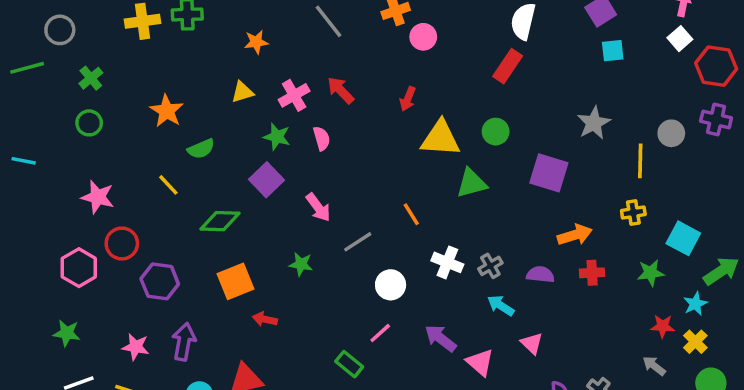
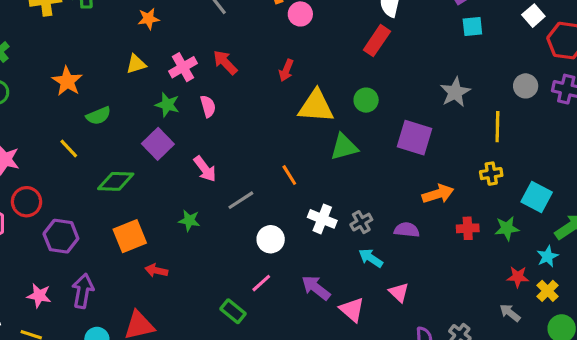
gray circle: (671, 133) -> (526, 86), moved
red cross: (592, 273) -> (468, 228), moved

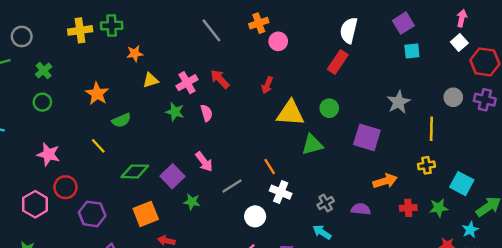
orange star: (149, 19) -> (135, 53), moved
purple square: (158, 144) -> (172, 176), moved
white cross: (322, 219) -> (281, 192), moved
cyan arrow: (371, 258) -> (322, 232), moved

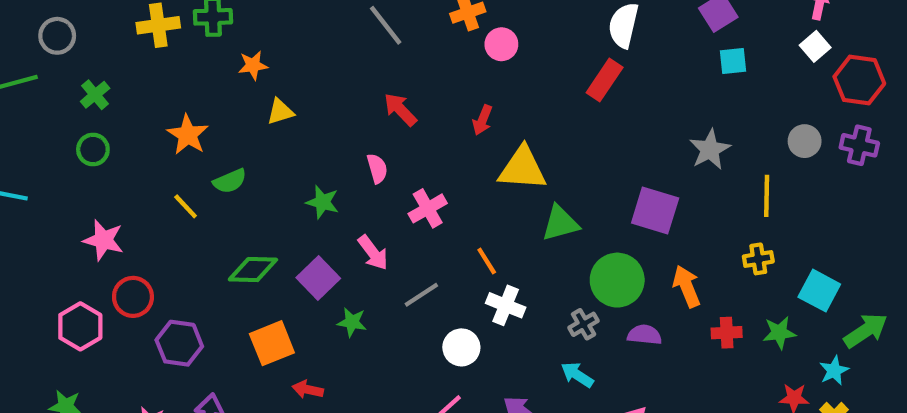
pink cross: (187, 83) -> (428, 208), moved
green circle: (329, 108) -> (617, 280), moved, size x1.6
green star: (175, 112) -> (322, 202), moved
yellow line: (98, 146) -> (186, 206), moved
orange arrow: (385, 181) -> (687, 286), turned -95

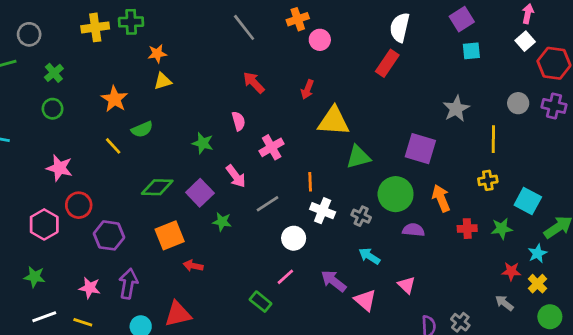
yellow triangle: (280, 112) -> (163, 81), moved
orange line: (487, 261) -> (310, 182), turned 30
gray cross: (584, 324) -> (361, 216), moved, turned -36

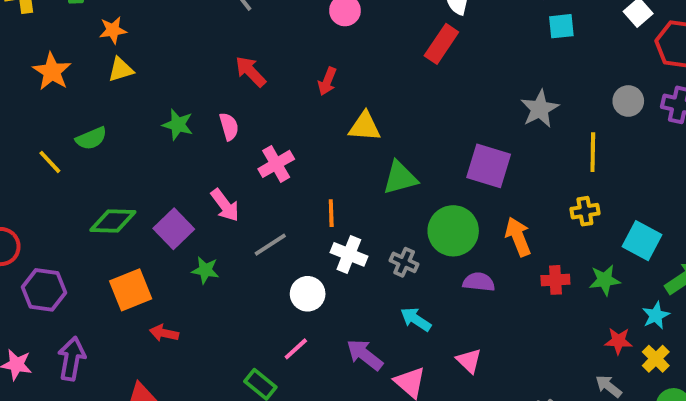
orange star: (115, 99) -> (52, 71), moved
yellow triangle: (334, 121) -> (365, 127), size x0.7
green star: (203, 143) -> (178, 125), moved

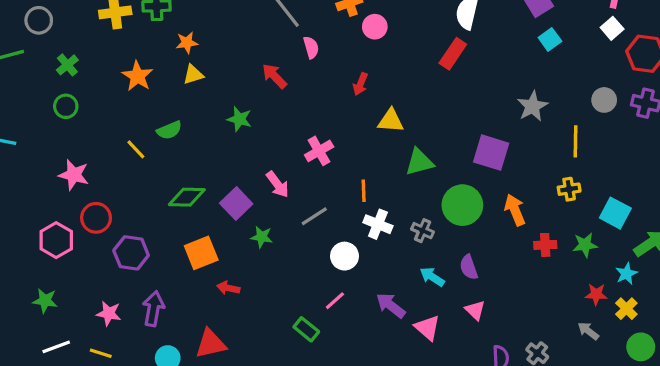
cyan square: (561, 26) -> (550, 39), turned -30
red arrow: (251, 71) -> (274, 76), moved
pink semicircle: (229, 127) -> (311, 47), moved
purple semicircle: (479, 282) -> (469, 267), moved, turned -115

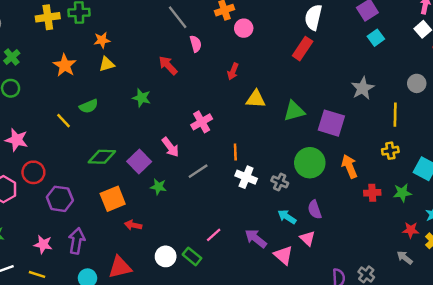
green triangle: (419, 162) -> (294, 111), moved
white circle: (345, 256) -> (166, 256), moved
pink triangle: (475, 310) -> (307, 238), moved

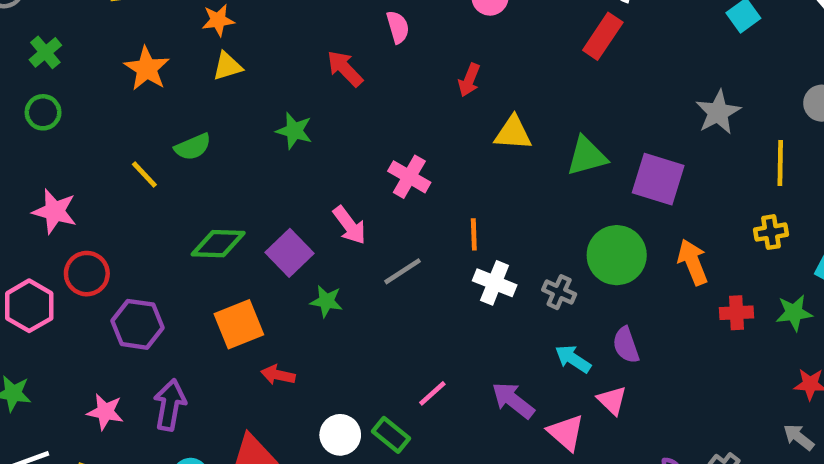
pink cross: (202, 122) -> (409, 177), turned -30

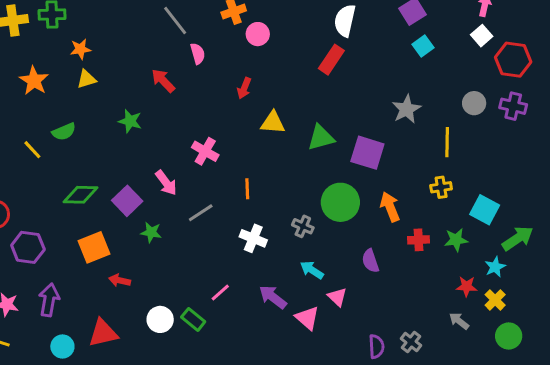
white cross: (495, 283) -> (253, 238), moved
purple semicircle: (626, 345) -> (370, 261), moved

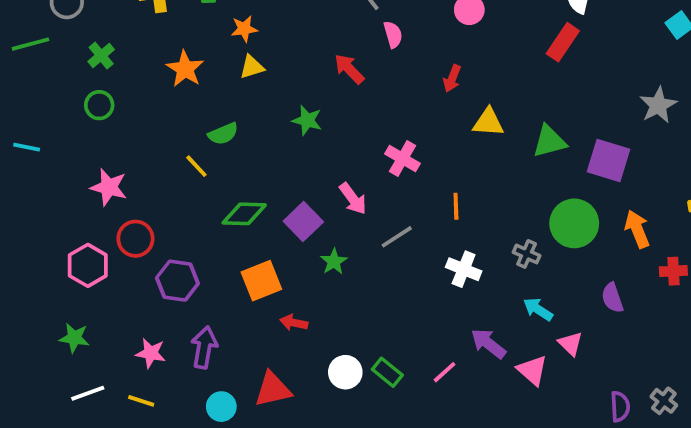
yellow line: (32, 150) -> (196, 166), moved
green star: (151, 232) -> (334, 262), turned 30
pink line: (220, 292) -> (444, 372), moved

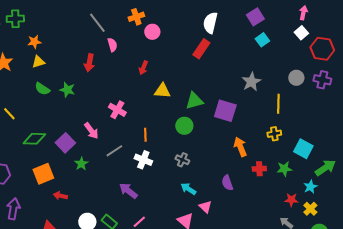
red arrow: (349, 69) -> (89, 63), turned -126
green semicircle: (223, 134) -> (42, 89), moved, turned 56
green circle: (574, 223) -> (184, 126), moved, size x0.7
white cross: (464, 269) -> (143, 160), moved
purple arrow: (488, 344) -> (128, 191), moved

